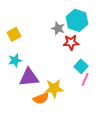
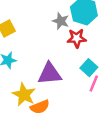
purple triangle: (29, 77) -> (50, 74), moved
yellow star: (54, 88) -> (24, 95), moved, turned 30

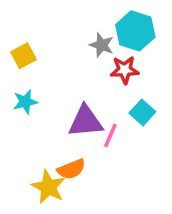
pink line: (94, 84) -> (110, 136), moved
yellow star: (24, 95) -> (48, 187), moved

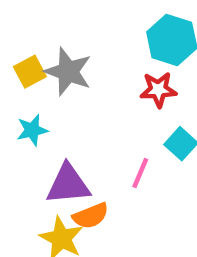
gray star: (102, 45) -> (68, 72), moved, size x1.5
purple triangle: (86, 121) -> (68, 184), moved

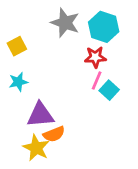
gray star: (68, 72) -> (65, 23), moved
pink line: (140, 173) -> (97, 80), moved

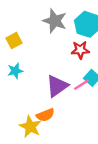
pink line: (97, 80) -> (81, 85), moved, turned 35
purple triangle: (40, 115) -> (57, 86), moved, turned -30

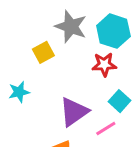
yellow square: (14, 41) -> (43, 52), moved
pink line: (81, 85) -> (106, 129), moved

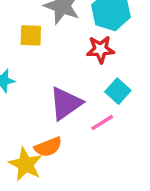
yellow square: (43, 52) -> (31, 35), turned 30

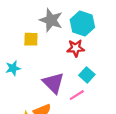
purple triangle: (66, 103) -> (53, 83), turned -40

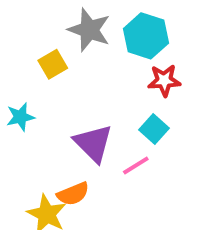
yellow square: (31, 39) -> (53, 64), turned -32
red star: (76, 48) -> (164, 80), moved

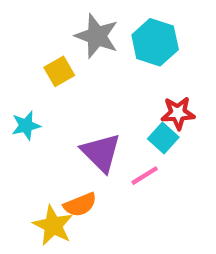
red star: (164, 80) -> (178, 113), moved

